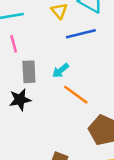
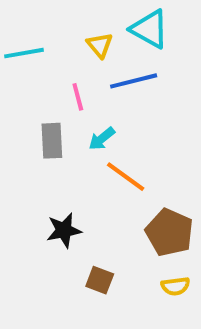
pink line: (14, 44) -> (78, 97), moved
black star: (20, 100) -> (64, 230), moved

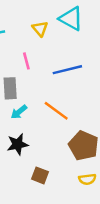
blue line: (134, 81) -> (67, 70), moved
cyan arrow: (102, 139) -> (19, 112), moved

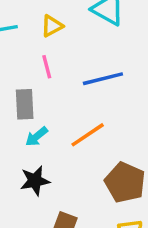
yellow triangle: (40, 29) -> (52, 26), moved, turned 42
orange line: (56, 111) -> (88, 135), turned -70

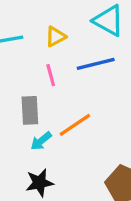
blue line: (103, 79) -> (96, 64), moved
orange line: (88, 135) -> (75, 125), moved

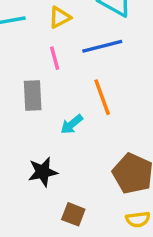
orange line: (75, 125) -> (102, 97), moved, turned -76
cyan arrow: (41, 141) -> (72, 124), moved

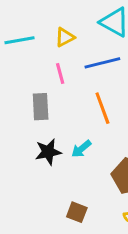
cyan arrow: (72, 124) -> (81, 149), moved
black star: (43, 172) -> (48, 152), moved

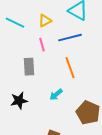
cyan line: (19, 40) -> (15, 23), turned 36
black star: (48, 152) -> (19, 101), moved

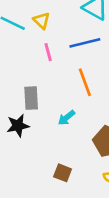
yellow triangle: (45, 21) -> (42, 21), moved, turned -48
gray rectangle: (29, 67) -> (31, 98), moved

